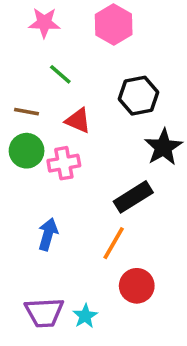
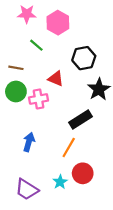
pink hexagon: (114, 24) -> (58, 23), moved
red triangle: (78, 120) -> (56, 79), moved
purple trapezoid: (44, 312) -> (27, 189), turned 35
cyan star: (85, 316) -> (60, 182), moved

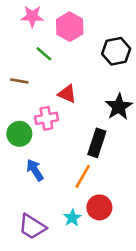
black hexagon: (84, 58) -> (116, 51), moved
green circle: (16, 92) -> (19, 134), moved
black rectangle: (81, 119) -> (97, 143), turned -40
blue arrow: (29, 142) -> (35, 170), turned -48

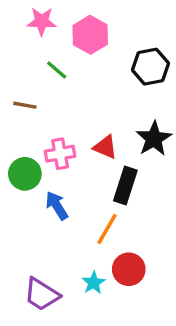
red triangle: (67, 94) -> (105, 147), moved
blue arrow: (35, 170) -> (57, 206), moved

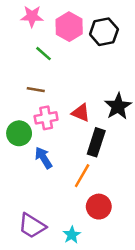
black hexagon: (150, 67) -> (104, 32), moved
brown line: (25, 105) -> (36, 90), moved
cyan star: (94, 283) -> (72, 235), moved

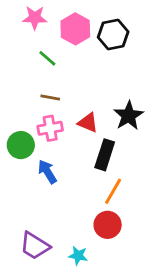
brown line: (36, 90) -> (50, 97), moved
orange line: (82, 176) -> (113, 191), moved
cyan star: (72, 235) -> (78, 256), turned -30

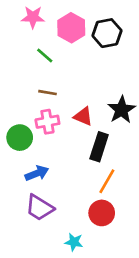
blue arrow: (47, 172) -> (37, 173), moved, turned 100
purple trapezoid: (35, 246) -> (39, 208), moved

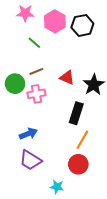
brown line: (47, 93) -> (36, 71), turned -32
red triangle: (83, 116) -> (67, 78), moved
green circle: (20, 138) -> (15, 84), moved

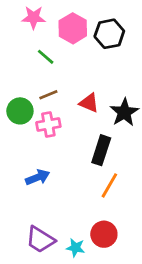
purple trapezoid: (30, 160) -> (40, 240), moved
red circle: (78, 164) -> (104, 234), moved

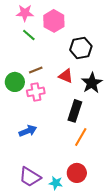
black hexagon: (109, 34) -> (81, 48), moved
green line: (46, 57) -> (29, 35), moved

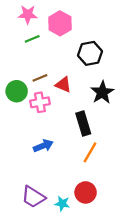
green line: (29, 35) -> (32, 39), turned -64
red triangle: (66, 76) -> (63, 85), moved
black rectangle: (75, 111) -> (83, 123), turned -35
blue arrow: (28, 131) -> (43, 146), moved

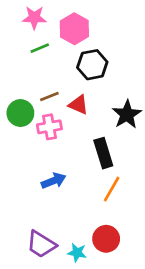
black hexagon: (90, 53) -> (92, 65), moved

